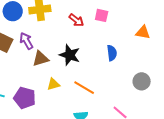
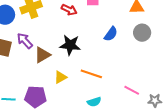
blue semicircle: (112, 53) -> (111, 34), turned 56
gray circle: (142, 81) -> (142, 33), moved

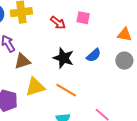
black star: (70, 45) -> (63, 58), moved
yellow triangle: (60, 77) -> (35, 87), size x1.5

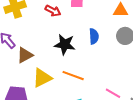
blue semicircle: (94, 55) -> (94, 36), turned -42

